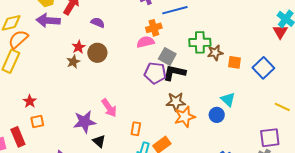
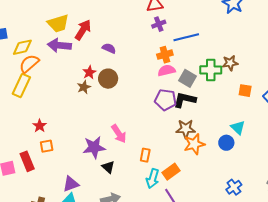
pink semicircle: (145, 42) -> (167, 70), moved
brown star: (215, 53) -> (230, 63), moved
gray square: (167, 56) -> (187, 78), moved

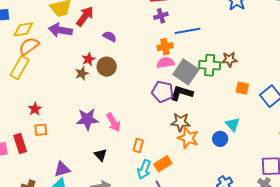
gray square: (187, 78) -> (186, 72), size x1.4
orange star: (194, 144) -> (188, 138), turned 30
purple star: (94, 147) -> (87, 119), moved

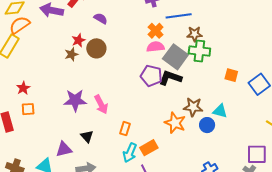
orange cross: (165, 47) -> (156, 31), turned -35
brown star: (229, 60) -> (195, 34), moved
brown star: (181, 122) -> (193, 107), moved
cyan triangle: (233, 124) -> (220, 111), turned -35
purple triangle: (62, 169) -> (64, 149), moved

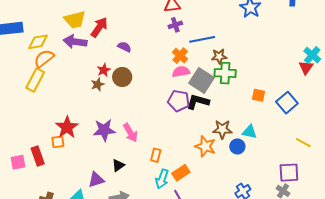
red star: (23, 88) -> (67, 127), moved, size x1.6
black triangle: (87, 136) -> (118, 165), turned 40

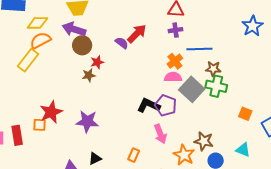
red arrow: (99, 27) -> (137, 34), moved
brown circle: (122, 77) -> (82, 45), moved
black L-shape: (198, 102) -> (149, 105), moved
cyan triangle: (250, 132) -> (243, 150), moved
pink arrow: (130, 133) -> (160, 134), moved

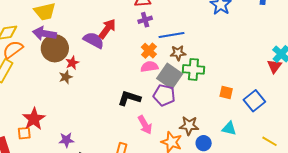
purple semicircle: (122, 43) -> (94, 40), size x1.5
brown circle: (82, 45) -> (55, 48), size x1.4
brown star: (213, 69) -> (178, 53), moved
purple pentagon: (166, 105) -> (164, 95), moved
purple star: (87, 121) -> (66, 140), moved, size x0.7

